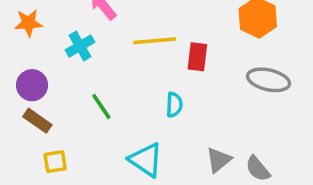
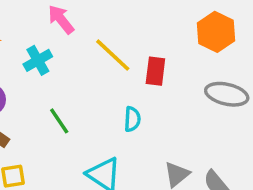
yellow line: (155, 41) -> (113, 55), turned 48

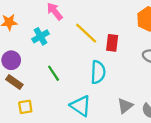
cyan semicircle: (132, 119) -> (98, 72), size x1.5

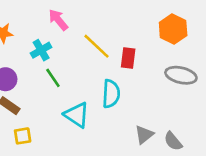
green line: (54, 73) -> (53, 78), moved
cyan triangle: (81, 106) -> (77, 115), moved

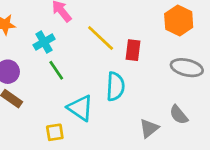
yellow square: (23, 136) -> (55, 132), moved
gray semicircle: (173, 141) -> (179, 115), moved

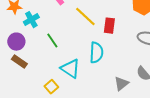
cyan cross: (44, 42) -> (31, 20), moved
yellow square: (55, 132) -> (51, 87), turned -32

